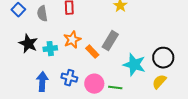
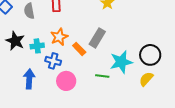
cyan star: (134, 65) -> (121, 62), turned -30
blue cross: (69, 78) -> (53, 61), moved
pink circle: (94, 84) -> (66, 81), moved
green line: (115, 88) -> (102, 76), moved

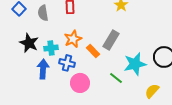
green line: (102, 76) -> (116, 78), turned 32
blue arrow: (29, 79) -> (43, 69), moved
yellow semicircle: (146, 79) -> (152, 91), moved

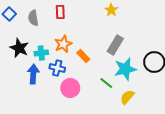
gray rectangle: (111, 40) -> (115, 45), moved
yellow semicircle: (152, 91) -> (127, 97), moved

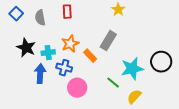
gray rectangle: (115, 45) -> (108, 41), moved

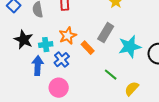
blue cross: (64, 68) -> (62, 60), turned 35
cyan star: (132, 69) -> (130, 47), moved
pink circle: (77, 88) -> (59, 88), moved

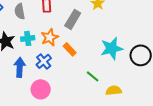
gray rectangle: (106, 33) -> (73, 19), moved
cyan cross: (46, 45) -> (28, 38), moved
yellow semicircle: (132, 89) -> (114, 90), turned 42

